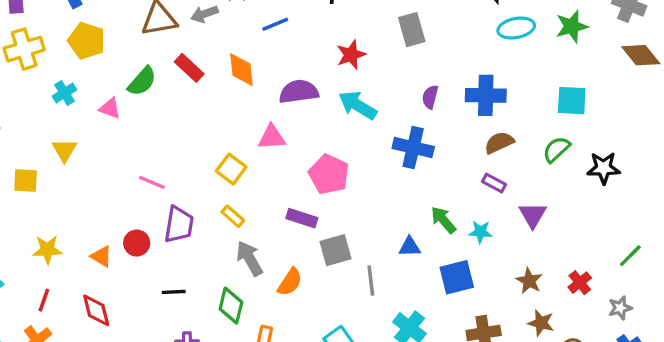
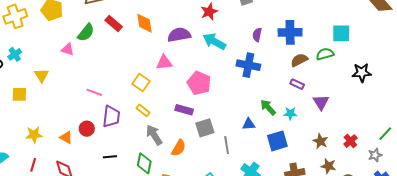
cyan cross: (65, 93) -> (15, 54), moved
green semicircle: (556, 149) -> (325, 54), moved, turned 30
green line: (630, 256) -> (385, 134), moved

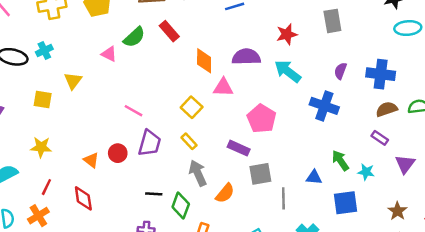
orange diamond: (145, 23) -> (204, 61), moved
yellow star: (34, 135) -> (41, 147), moved
black line: (110, 157) -> (154, 194), moved

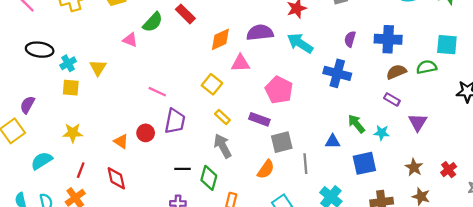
cyan cross: (44, 50) -> (68, 63), moved
orange diamond: (204, 61) -> (220, 39), turned 70
yellow rectangle: (189, 141) -> (222, 117), moved
orange semicircle: (225, 193) -> (266, 169), moved

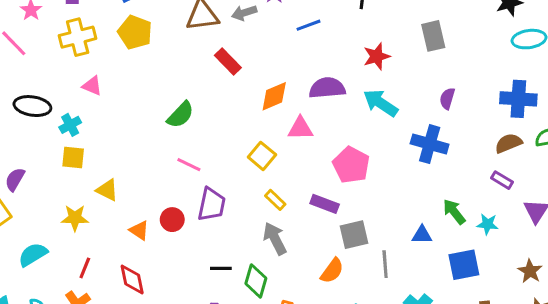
green semicircle: (153, 22) -> (180, 115), moved
blue cross: (388, 39) -> (518, 99), moved
pink triangle: (130, 40) -> (92, 86), moved
yellow triangle: (98, 68) -> (107, 190), moved, turned -36

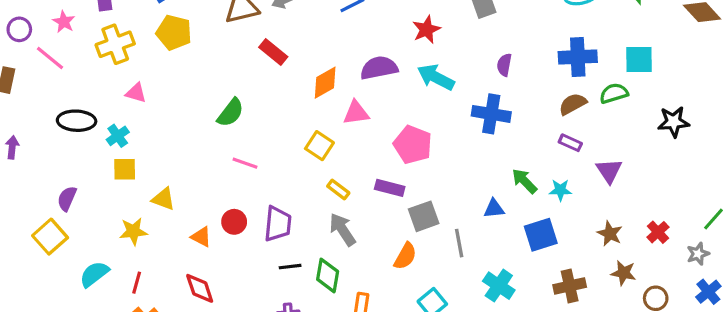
purple trapezoid: (212, 205) -> (278, 224), moved
red line: (85, 268) -> (137, 283), moved

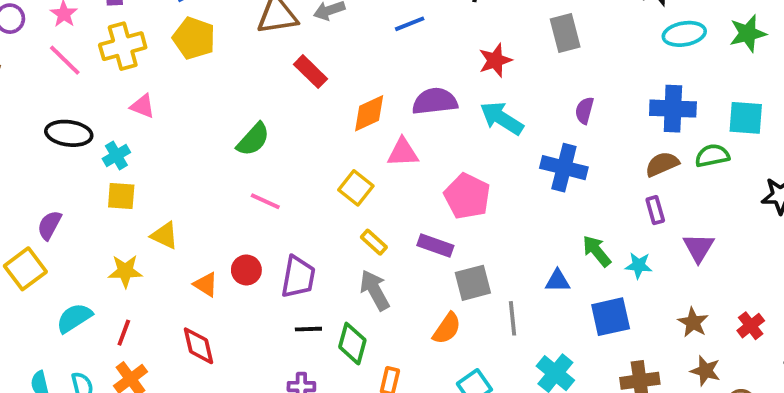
pink line: (50, 58) -> (65, 60), moved
purple rectangle: (570, 143) -> (655, 210), turned 45

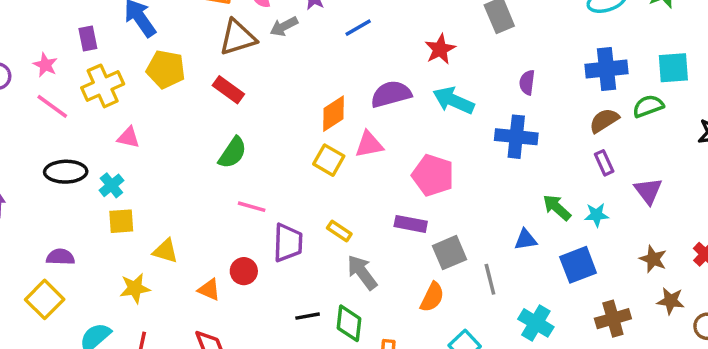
red rectangle: (310, 72) -> (228, 90), moved
yellow square: (356, 188) -> (329, 160), moved
purple semicircle: (49, 225) -> (60, 257), turned 72
yellow rectangle: (374, 242) -> (339, 231), moved
purple trapezoid: (298, 277) -> (288, 243), moved

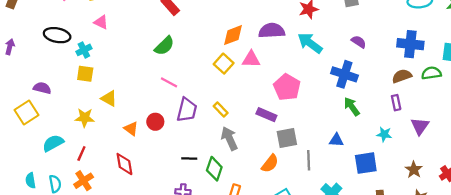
purple semicircle: (527, 82) -> (359, 42), turned 104
green arrow: (557, 207) -> (352, 107), moved

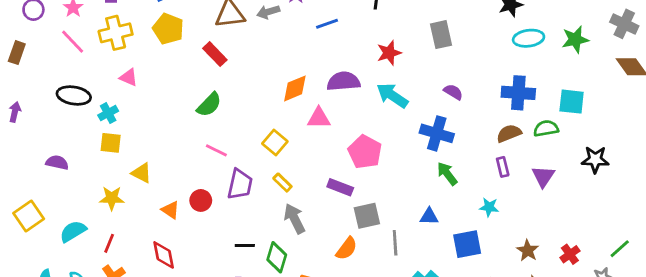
yellow square: (224, 64) -> (275, 142), moved
yellow square: (26, 112) -> (29, 216), moved
purple triangle: (420, 126) -> (543, 176), moved

